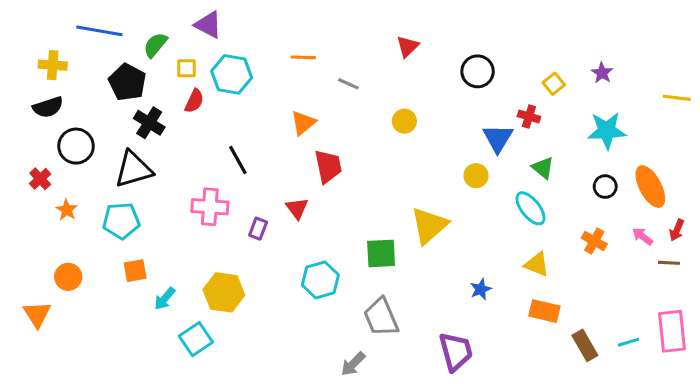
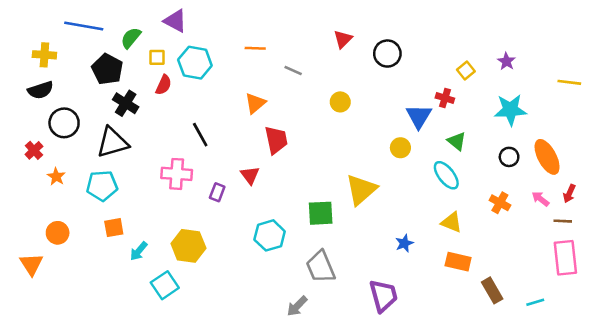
black circle: (478, 71) -> (387, 54), moved
pink rectangle: (672, 331) -> (565, 258), moved
cyan line: (629, 342) -> (535, 302), moved

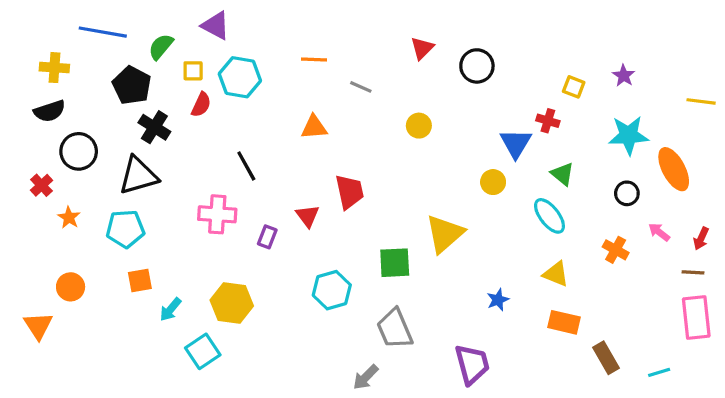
yellow square: (466, 71) -> (574, 87), turned -30
orange triangle: (255, 103) -> (314, 127), turned 35
red trapezoid: (276, 140) -> (350, 192), moved
orange ellipse: (547, 157) -> (674, 169), moved
pink arrow: (540, 199) -> (659, 232), moved

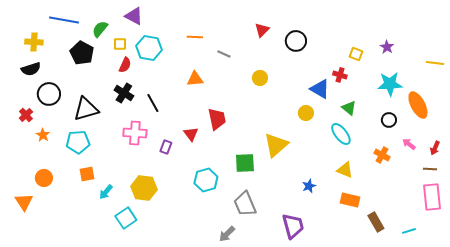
black cross: (154, 127) -> (124, 93), moved
blue triangle: (516, 143) -> (320, 89), turned -30

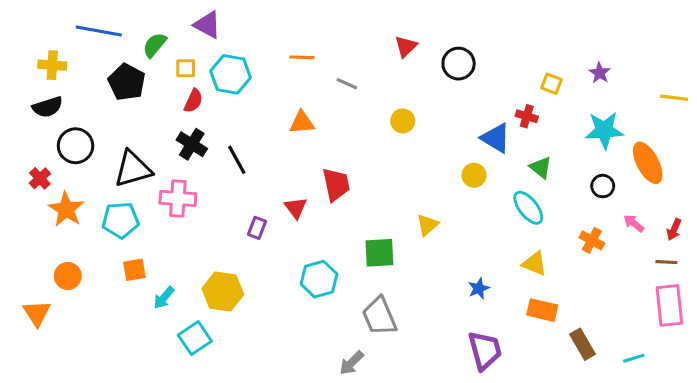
pink cross: (135, 133) -> (178, 198), moved
orange star: (43, 135) -> (66, 209), size x1.6
yellow triangle: (276, 145) -> (427, 225), size x0.6
purple trapezoid: (293, 226) -> (485, 350), moved

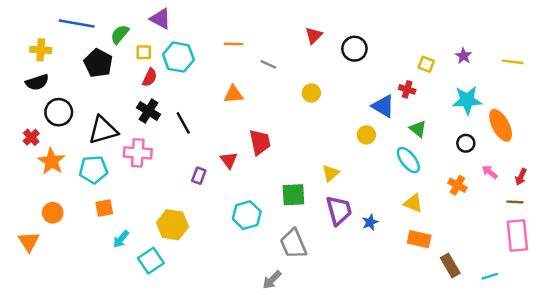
yellow line: (674, 98) -> (513, 62), moved
cyan arrow: (164, 298) -> (121, 239), moved
purple trapezoid: (485, 350) -> (339, 210), moved

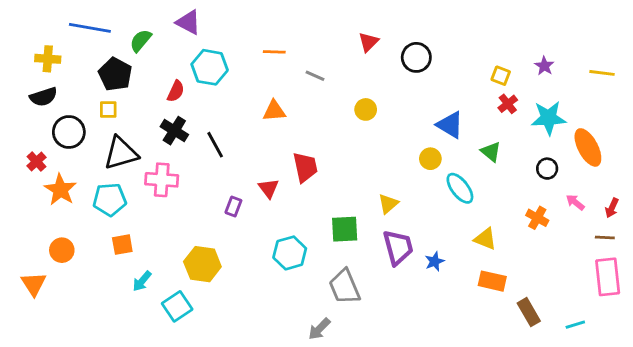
yellow square: (144, 52) -> (108, 109), moved
red cross: (407, 89) -> (508, 104), moved, turned 35
cyan ellipse: (408, 160) -> (460, 188), moved

